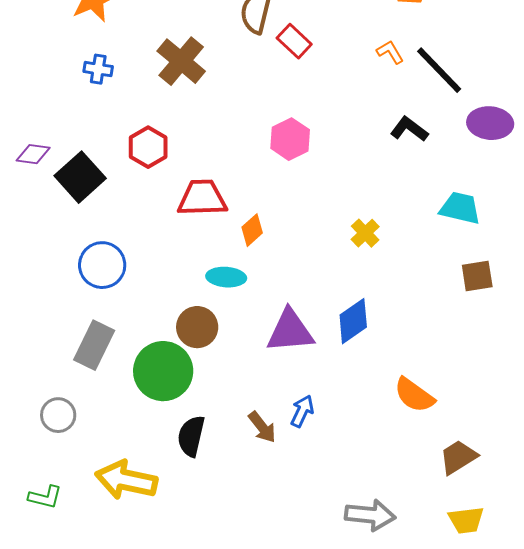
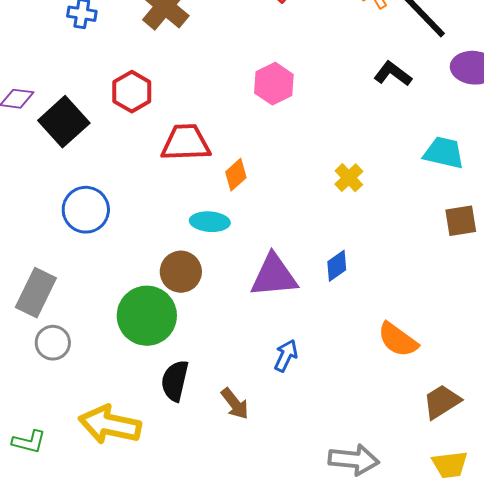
blue diamond: (353, 321) -> (337, 266), size x0.7
gray rectangle: (94, 345) -> (36, 293), moved
gray circle: (58, 415) -> (53, 343), moved
brown arrow: (262, 427) -> (235, 404), moved

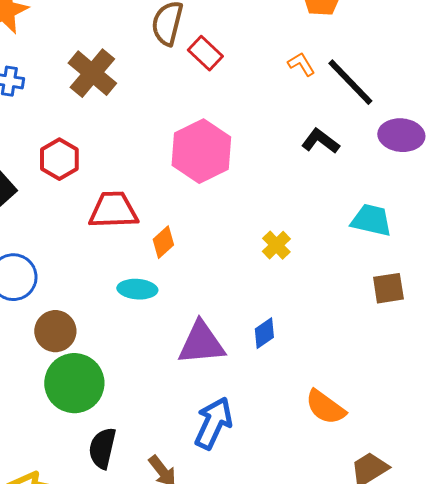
pink hexagon: (274, 84) -> (201, 151), size x1.5
brown circle: (181, 272) -> (55, 331), moved
blue arrow: (286, 356) -> (213, 423), size x1.6

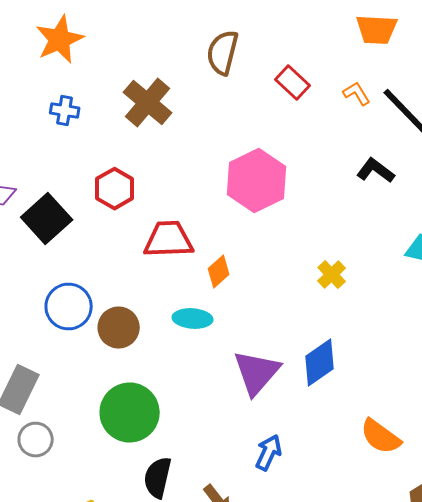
red rectangle: (205, 53) -> (293, 82), moved
brown circle: (55, 331) -> (119, 328), moved
blue diamond: (264, 333) -> (320, 362), size x1.5
purple triangle: (201, 343) -> (257, 372), turned -44
blue arrow: (213, 423) -> (269, 452), size x0.7

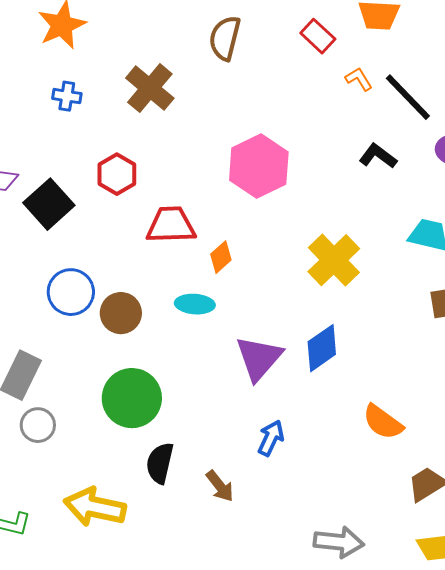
red rectangle: (293, 82) -> (318, 36), moved
yellow cross: (332, 274) -> (334, 260), size x1.8

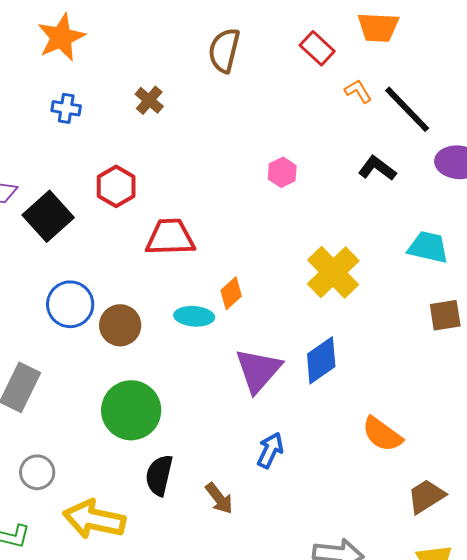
brown cross: (150, 88) -> (149, 100), size x0.6
pink hexagon: (259, 166) -> (282, 172), moved, size x0.5
orange diamond: (221, 257) -> (231, 293), moved
gray circle: (38, 425) -> (37, 472), moved

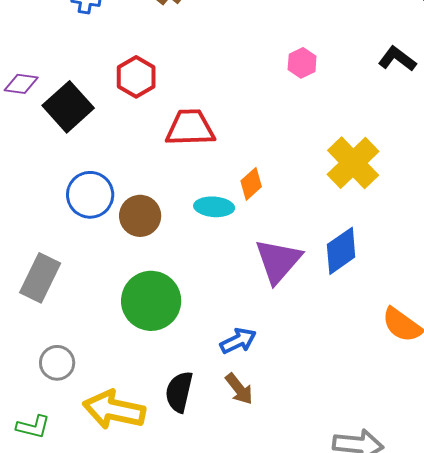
blue arrow: (270, 450) -> (238, 341), moved, turned 39
black semicircle: (159, 475) -> (179, 392), moved

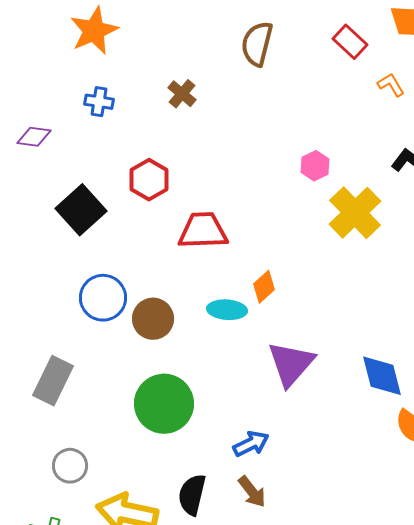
purple diamond: (21, 84) -> (34, 137), moved
yellow cross: (353, 163) -> (355, 213), moved
blue diamond: (341, 251) -> (382, 376), moved, turned -69

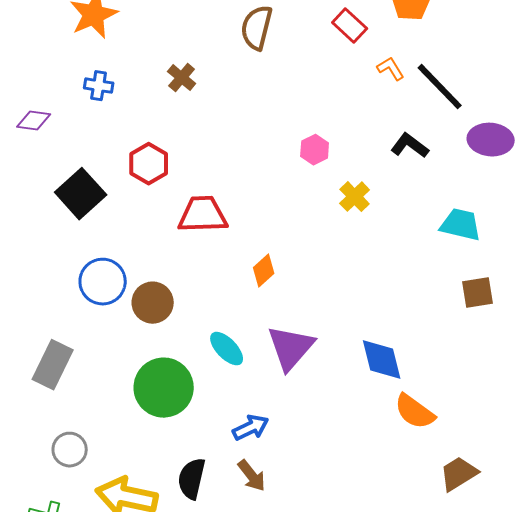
yellow cross: (355, 213) -> (355, 197), size x0.6
cyan ellipse: (227, 310) -> (227, 349), moved, turned 42

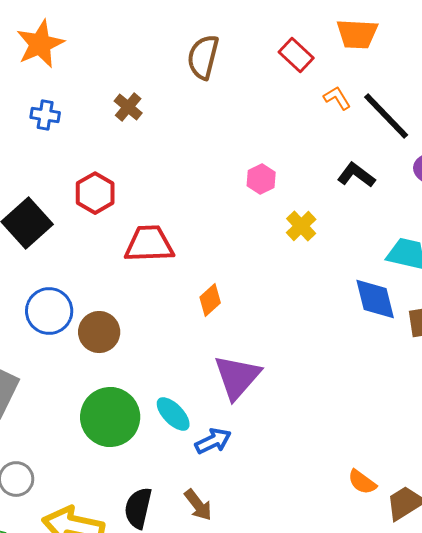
cyan ellipse: (227, 349) -> (173, 414), moved
blue diamond: (382, 360) -> (375, 299), moved
orange semicircle: (415, 412) -> (362, 482), moved, size x0.7
blue arrow: (251, 428) -> (213, 441), moved

